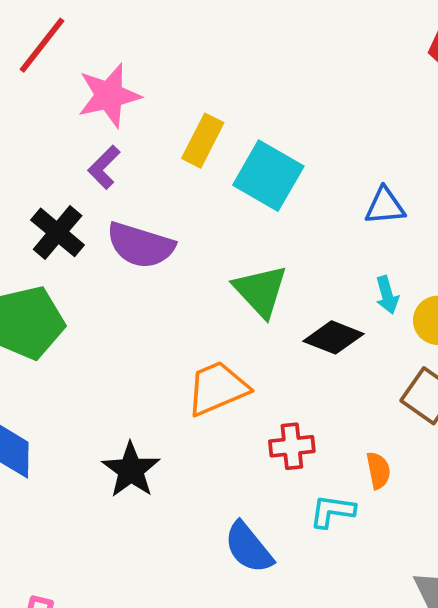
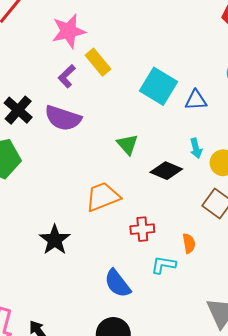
pink star: (109, 95) -> (69, 31), moved
yellow rectangle: (203, 141) -> (98, 62), turned -68
purple L-shape: (104, 167) -> (67, 76), moved
cyan square: (268, 176) -> (159, 86), moved
green triangle: (261, 291) -> (127, 144), size x0.7

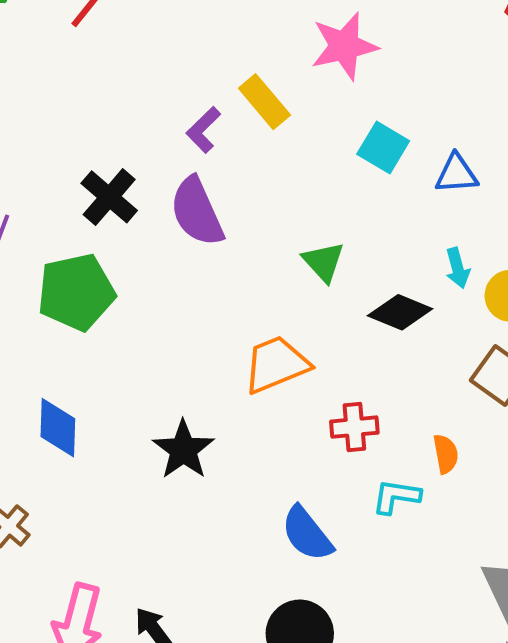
pink star: (69, 31) -> (344, 46), moved
cyan square: (159, 86) -> (383, 147), size x0.7
purple semicircle: (63, 118) -> (197, 212), turned 48

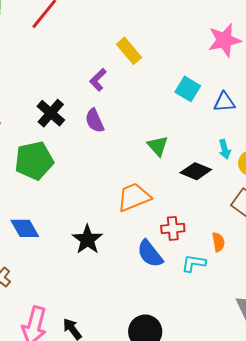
pink star: (344, 46) -> (224, 40), moved
yellow rectangle: (264, 102) -> (129, 51), moved
purple semicircle: (197, 212) -> (95, 121), size x0.7
blue diamond: (58, 428) -> (25, 228), turned -32
blue semicircle: (307, 534) -> (150, 254), moved

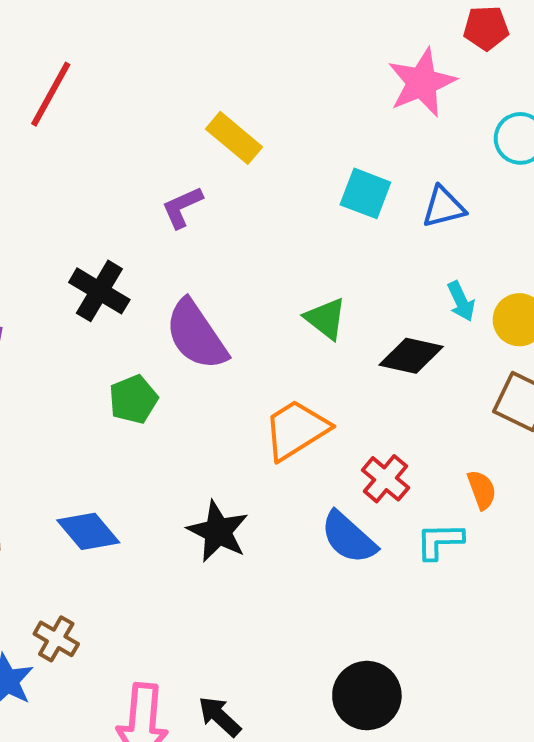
purple L-shape: (98, 80) -> (182, 207), turned 30
purple semicircle: (95, 121) -> (196, 335), moved, size x1.5
green pentagon: (34, 161) -> (133, 399), moved, size x0.6
red cross: (173, 228) -> (385, 479), turned -35

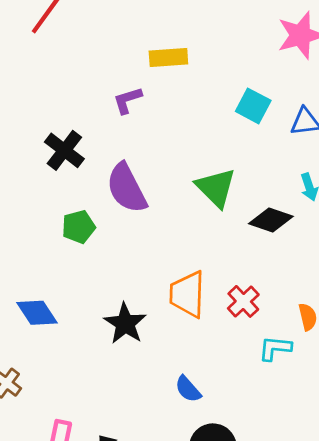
yellow rectangle: (234, 138) -> (168, 58), turned -51
green triangle: (326, 318) -> (216, 188), size x1.4
orange trapezoid: (296, 430) -> (187, 294), moved, turned -63
blue semicircle: (349, 538) -> (188, 389), moved, size x0.7

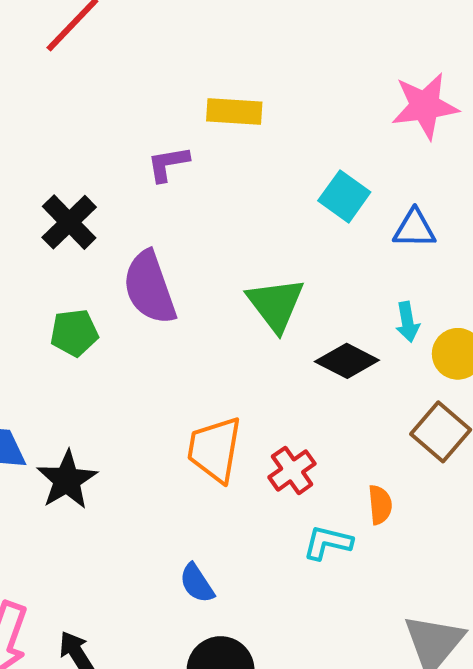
black star: (125, 323) -> (67, 480), moved

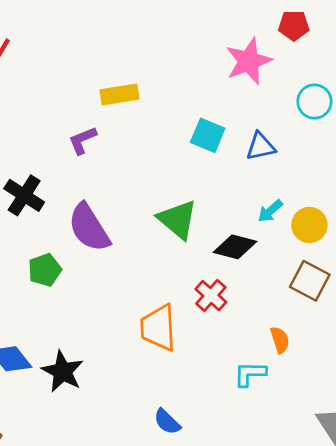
cyan arrow: (408, 322) -> (270, 211), turned 72
red cross: (292, 470) -> (211, 296), moved

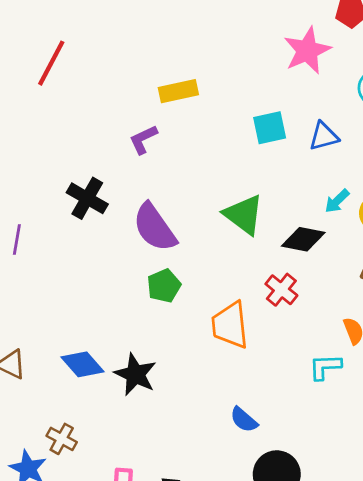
cyan square: (208, 135) -> (270, 128), turned -32
green pentagon: (45, 270) -> (164, 286), moved

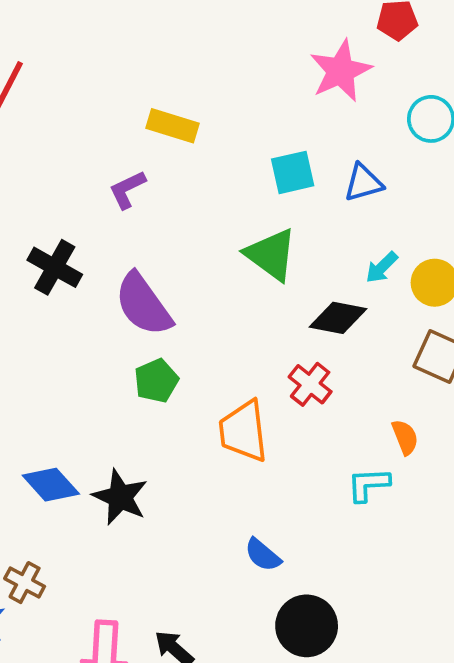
yellow rectangle: (178, 91) -> (172, 126), turned 30
green triangle: (244, 215) -> (271, 255), moved

